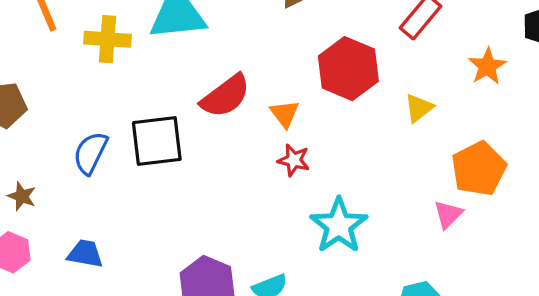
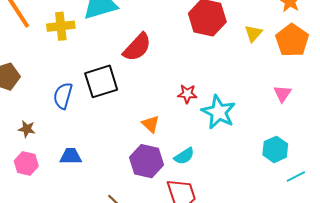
orange triangle: (285, 114) -> (151, 124), moved
red star: (294, 160) -> (187, 94), moved
orange pentagon: (479, 169) -> (292, 40), moved

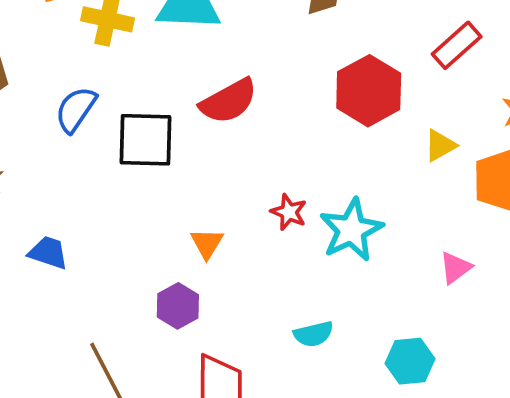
blue semicircle: (63, 96) -> (76, 109), moved
cyan star: (219, 112) -> (351, 230), moved
cyan semicircle: (184, 156) -> (313, 334), moved
purple hexagon: (146, 161) -> (178, 306), size x0.7

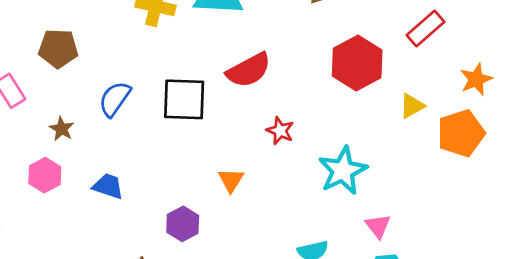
blue semicircle: (76, 109) -> (115, 99), moved
red star: (289, 212) -> (280, 131), moved
pink triangle: (455, 268) -> (378, 226), moved, turned -32
purple hexagon: (178, 306) -> (183, 224), moved

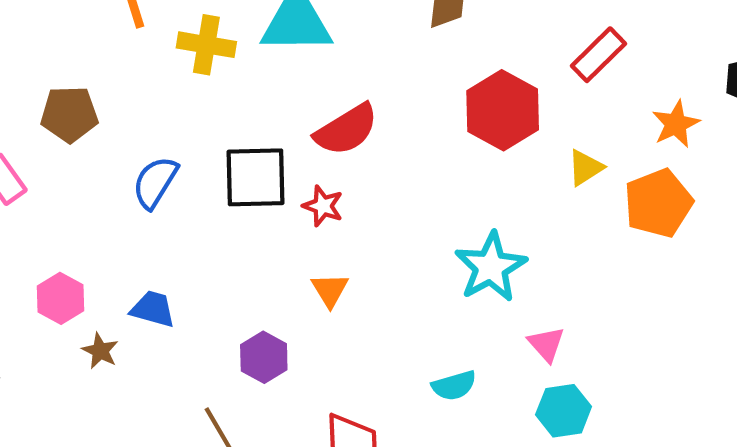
brown star: (62, 129) -> (100, 351), moved
red star: (280, 131) -> (323, 206), moved

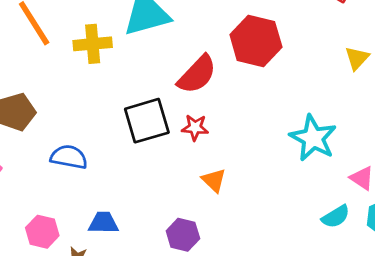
red hexagon: (503, 110) -> (256, 41), moved
blue semicircle: (155, 182) -> (69, 157), moved, turned 84
cyan semicircle: (454, 386) -> (336, 217), moved

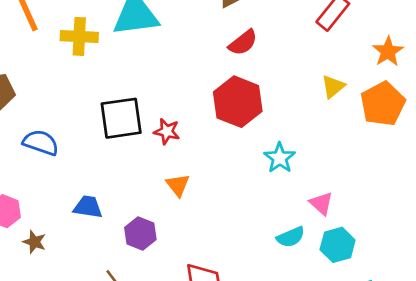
red hexagon: (256, 41) -> (238, 102), moved
red semicircle: (197, 74) -> (243, 43), moved, size x0.7
cyan star: (313, 138) -> (280, 158), size x0.7
blue trapezoid: (103, 223) -> (88, 207), moved

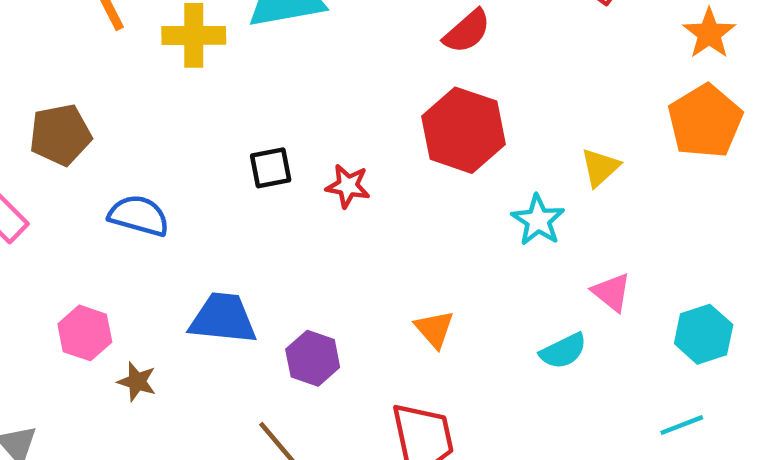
yellow triangle: (333, 87) -> (600, 167), moved
black square: (121, 118) -> (271, 168), size x0.6
orange triangle: (178, 185) -> (434, 329), moved
blue trapezoid: (88, 207) -> (223, 318), size x1.4
cyan hexagon: (338, 245) -> (704, 334), moved

